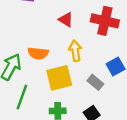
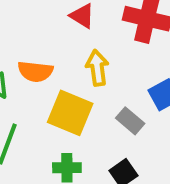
yellow square: (59, 78) -> (70, 113), turned 36

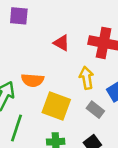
yellow arrow: (97, 68) -> (87, 78), moved

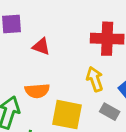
red triangle: (61, 43) -> (41, 46), moved

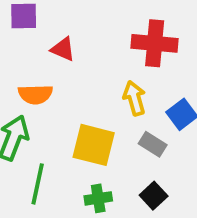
orange semicircle: (37, 91) -> (35, 94), moved

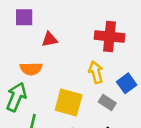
red triangle: (63, 49) -> (50, 39), turned -35

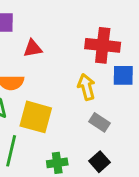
blue square: (127, 83) -> (123, 75), moved, turned 36
yellow square: (69, 102) -> (36, 117), moved

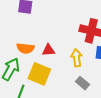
red triangle: (33, 48) -> (48, 50), moved

